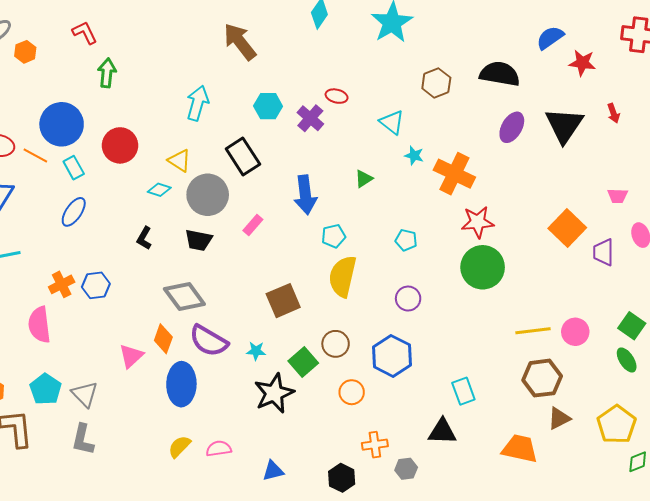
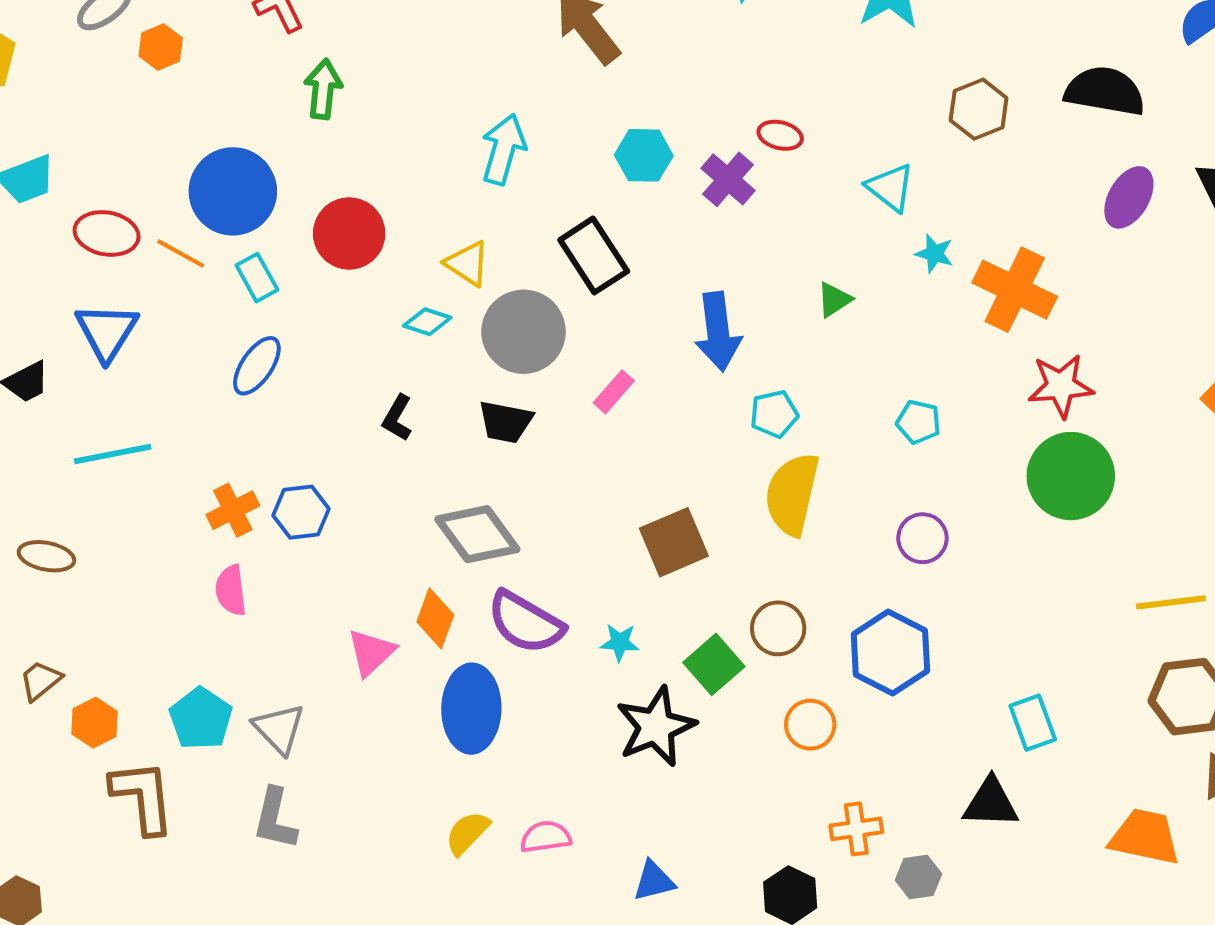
pink semicircle: (39, 325) -> (231, 590), moved, size x0.7

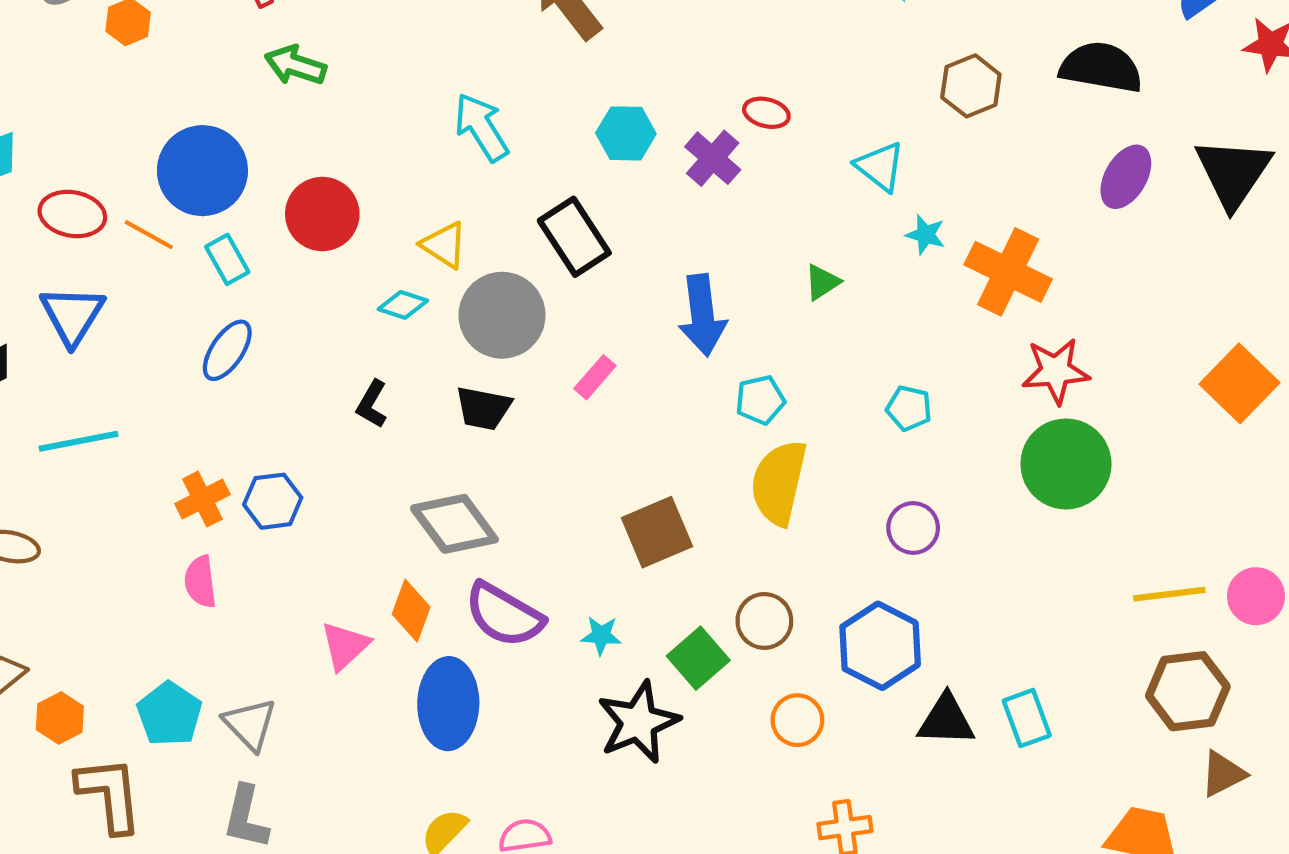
green arrow: (323, 89) -> (295, 65), turned -78
cyan arrow: (503, 149) -> (481, 127), turned -48
black triangle: (991, 803) -> (946, 720), moved

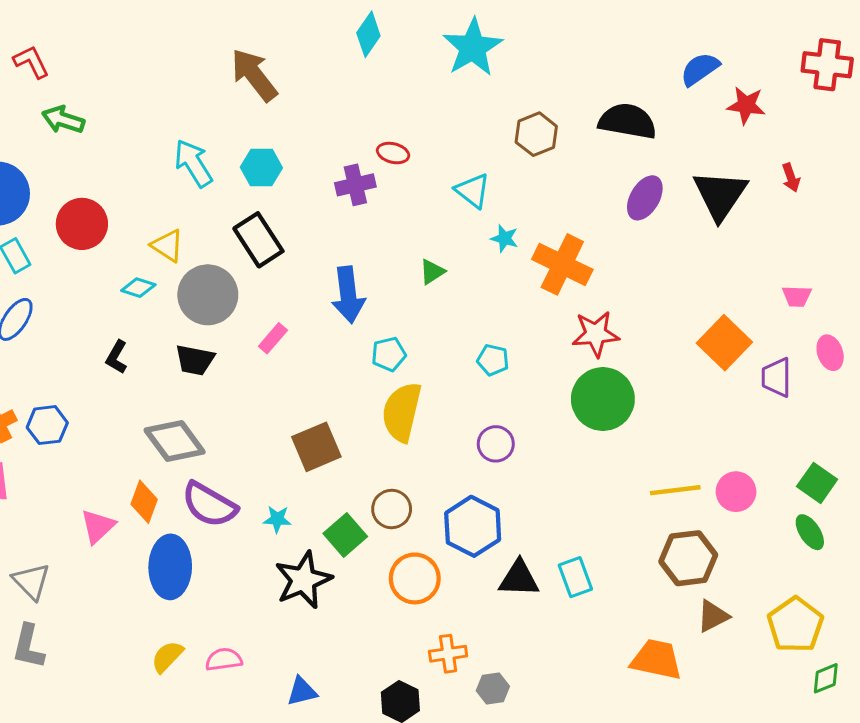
cyan hexagon: (626, 133) -> (261, 167), moved
purple cross: (713, 158) -> (355, 185), turned 36
orange circle: (797, 720) -> (415, 578), size x1.4

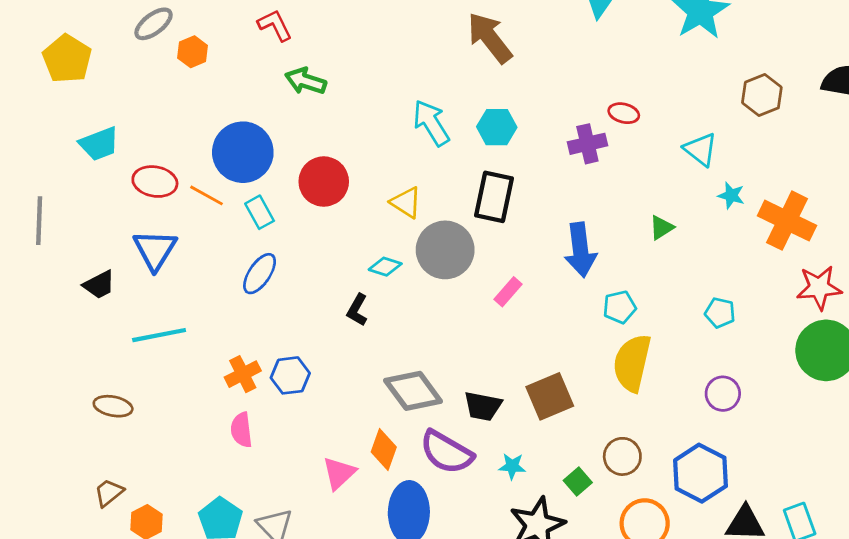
black rectangle: (258, 240) -> (494, 197), turned 45
cyan diamond: (138, 288) -> (385, 267), moved
black trapezoid: (195, 360) -> (483, 406), moved
green square: (345, 535) -> (578, 482), size x0.7

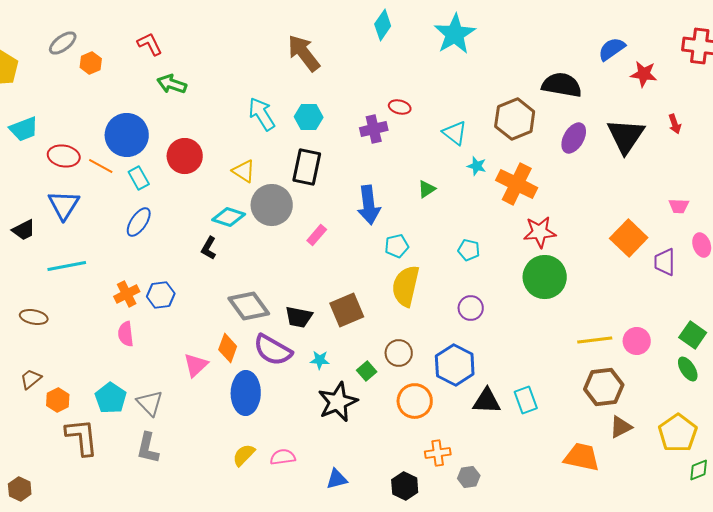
brown hexagon: (762, 95) -> (515, 119), moved, size x1.4
cyan diamond: (385, 267) -> (229, 217), size x1.4

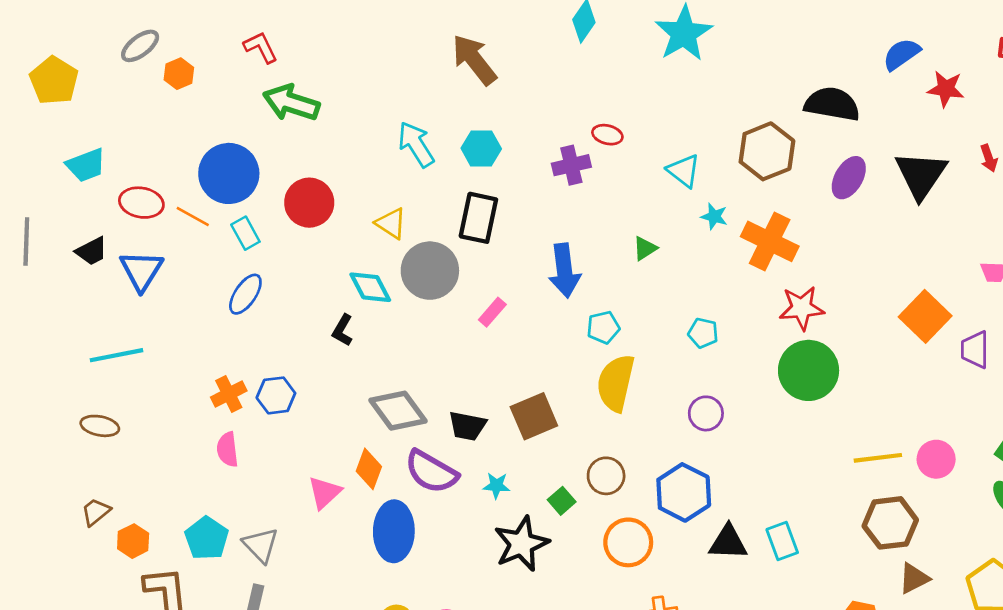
green arrow: (172, 84) -> (291, 103), size x1.4
cyan diamond: (229, 217) -> (370, 287), turned 44
black trapezoid: (24, 230) -> (91, 251), moved
cyan line: (67, 266) -> (116, 355), moved

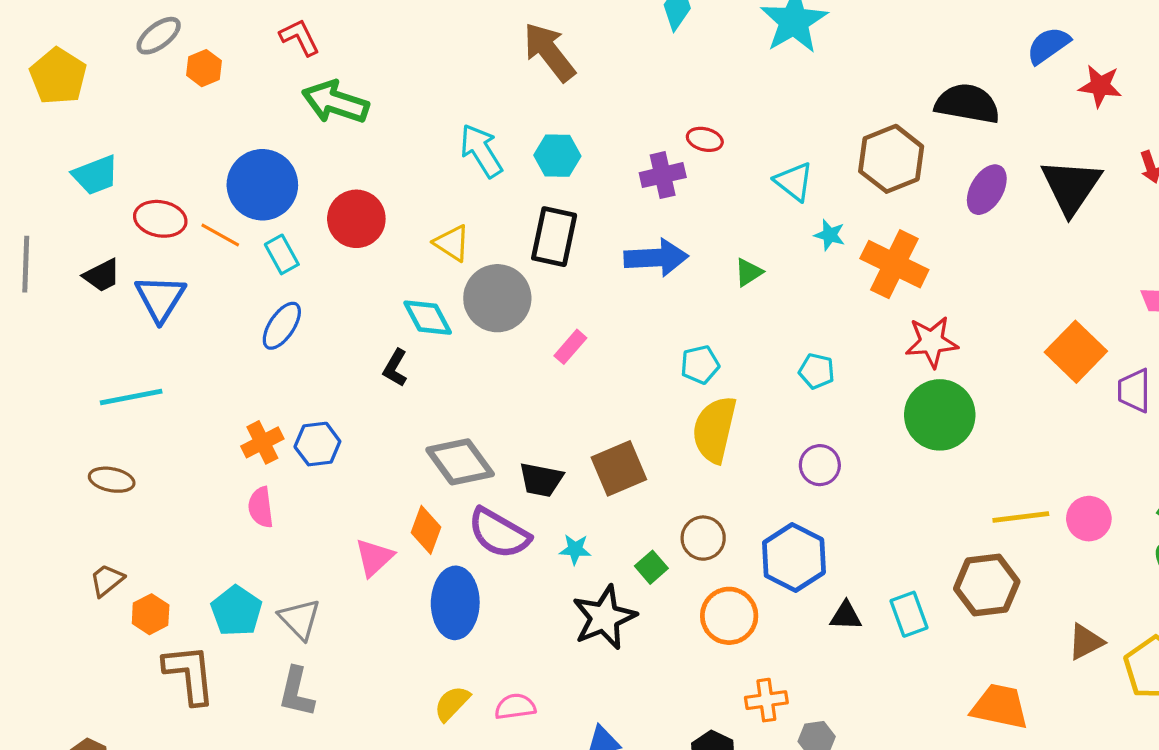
blue arrow: (564, 271) -> (656, 258), moved, turned -86
brown hexagon: (890, 523) -> (987, 585), moved
black triangle: (728, 542) -> (846, 616), size x0.7
brown triangle: (914, 578) -> (1086, 642), moved

